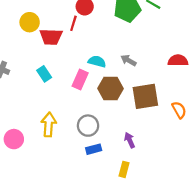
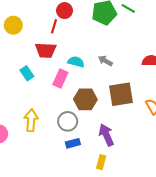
red trapezoid: (51, 37) -> (46, 50), moved
brown hexagon: (110, 88) -> (85, 99), moved
purple arrow: (130, 140) -> (106, 135), size x1.5

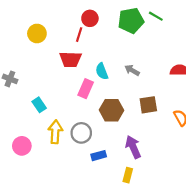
cyan semicircle: (76, 62) -> (102, 71), turned -126
cyan rectangle: (27, 73) -> (39, 105), moved
brown square: (121, 94) -> (148, 105), size x0.7
gray circle: (68, 121) -> (81, 133), moved

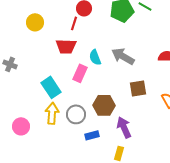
gray arrow: (132, 70) -> (123, 56), size x1.6
cyan rectangle: (39, 105) -> (51, 87), moved, size x1.5
brown hexagon: (112, 110) -> (104, 105), moved

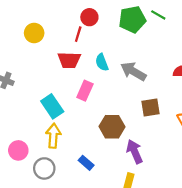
cyan semicircle: (95, 57) -> (102, 62), moved
gray circle: (76, 114) -> (44, 168), moved
blue rectangle: (92, 135) -> (86, 163), moved, turned 56

